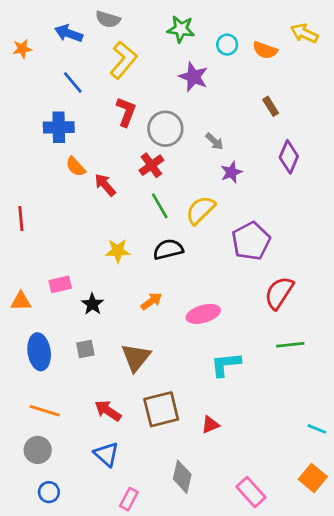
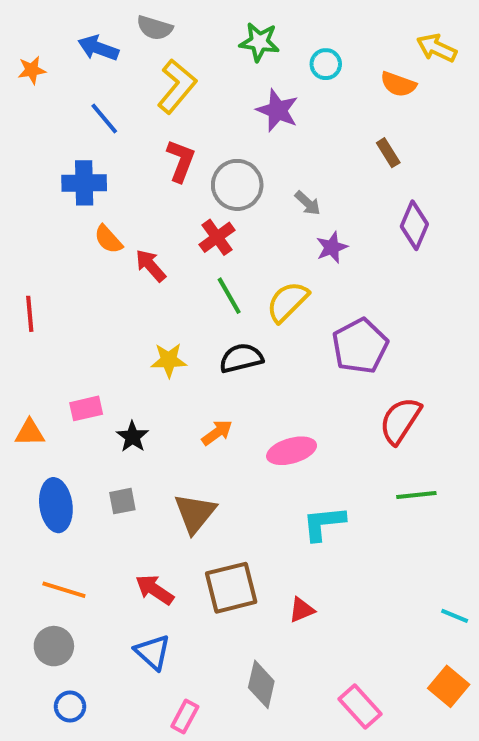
orange semicircle: (265, 50) -> (398, 84), moved

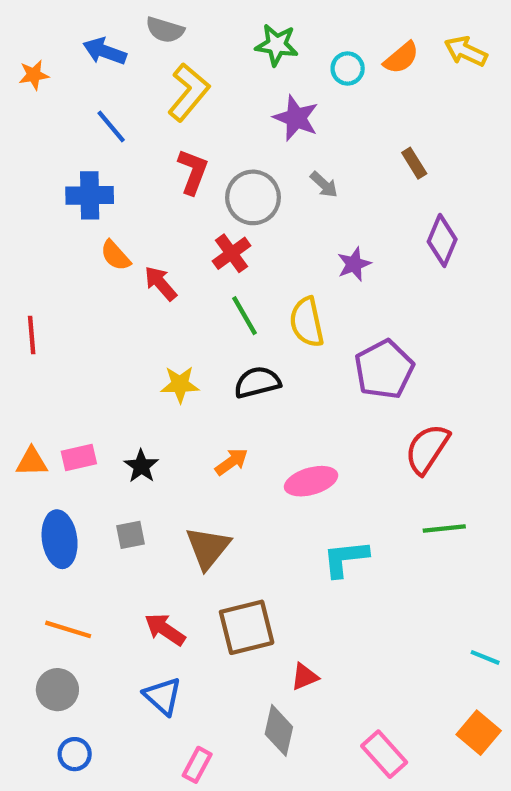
orange semicircle: (398, 84) -> (401, 58), moved, turned -60
gray arrow: (308, 203) -> (324, 185), moved
yellow semicircle: (288, 302) -> (307, 322), turned -57
pink rectangle: (86, 408) -> (79, 458), moved
red triangle: (302, 610) -> (305, 677), moved

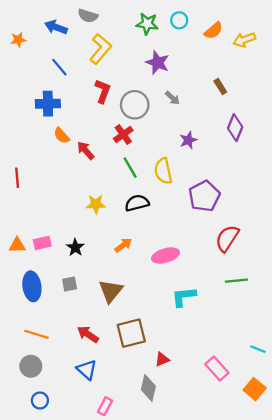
yellow arrow: (466, 51) -> (244, 40), moved, turned -45
cyan circle: (348, 68) -> (179, 20), moved
pink rectangle: (384, 754) -> (217, 369), moved

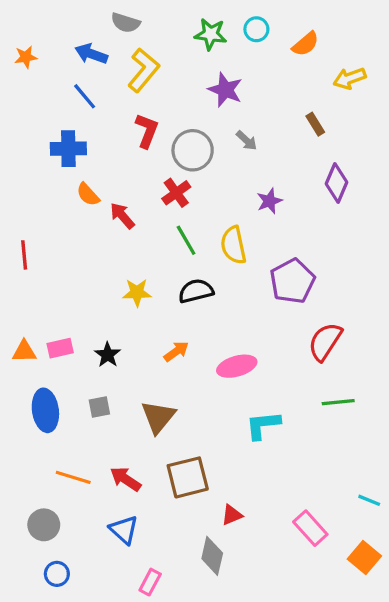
blue arrow: (56, 27) -> (91, 54), moved
yellow arrow: (244, 40) -> (350, 78), moved
orange line: (36, 334) -> (73, 477), moved

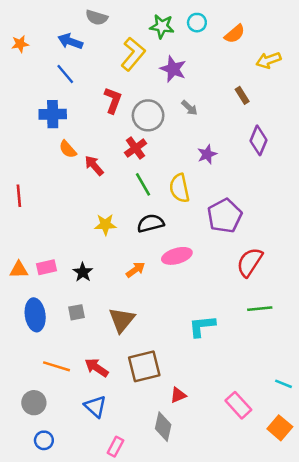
yellow L-shape: (144, 70) -> (133, 54), moved
pink ellipse: (237, 366) -> (177, 256), moved

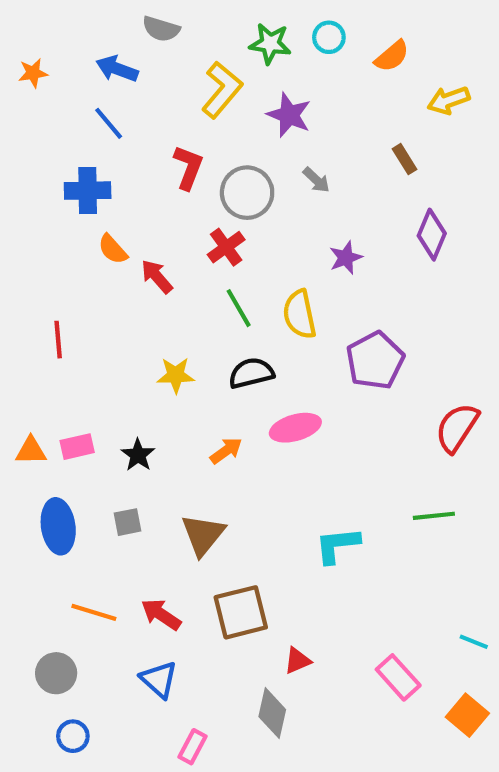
red line: (19, 196) -> (58, 340), moved
red semicircle: (250, 262) -> (457, 428), moved

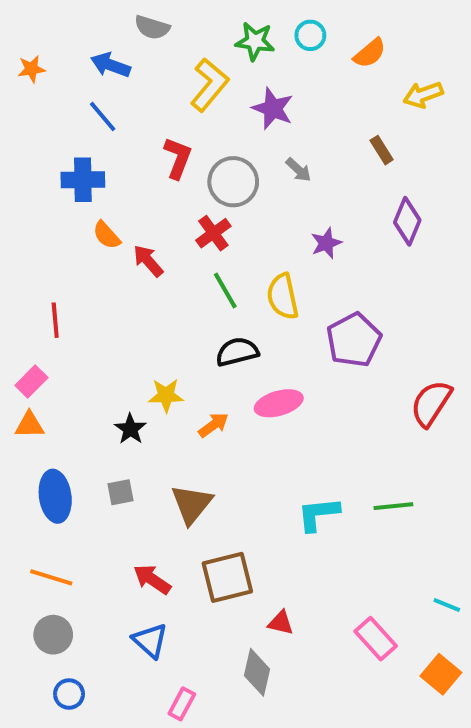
yellow star: (176, 375) -> (166, 395), moved
pink rectangle: (77, 447) -> (31, 382), moved, turned -32
green line: (434, 516) -> (393, 506), moved
orange line: (94, 612) -> (51, 577), moved
red triangle: (297, 661) -> (281, 623), turned 36

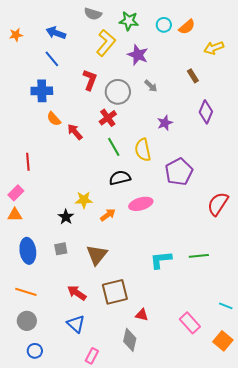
gray semicircle: (152, 27) -> (93, 14), moved
cyan circle: (310, 35) -> (164, 25), moved

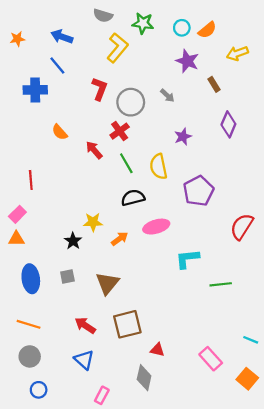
purple star: (138, 55) -> (187, 61), moved
blue cross: (42, 91) -> (35, 90), moved
red arrow: (75, 132) -> (94, 150), moved
cyan L-shape: (161, 260) -> (187, 259), moved

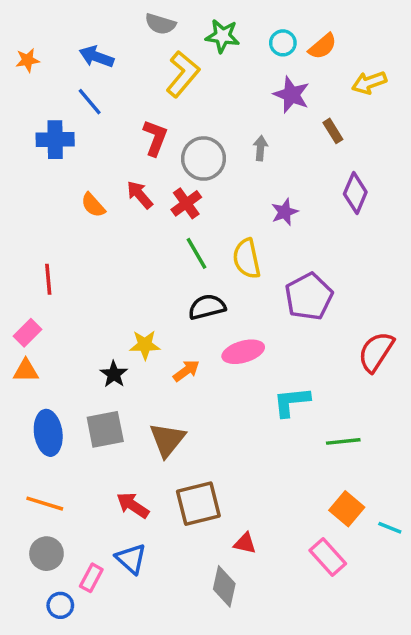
gray arrow: (167, 96) -> (260, 148), turned -128
red arrow: (94, 150) -> (140, 195), moved
gray square: (67, 277) -> (105, 429), size x1.6
orange square: (247, 379) -> (347, 509), moved
pink rectangle: (102, 395) -> (91, 578), moved

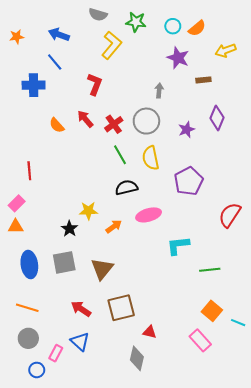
brown rectangle: (333, 131) -> (203, 80), turned -64
gray circle: (203, 159) -> (146, 121), moved
purple star: (285, 212) -> (187, 130), moved

